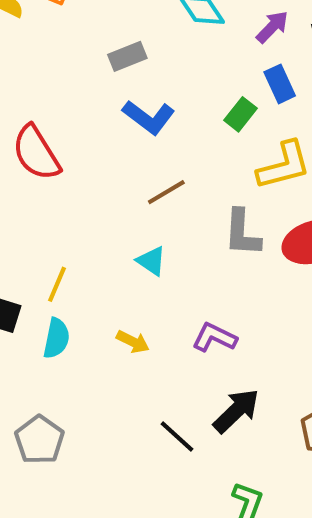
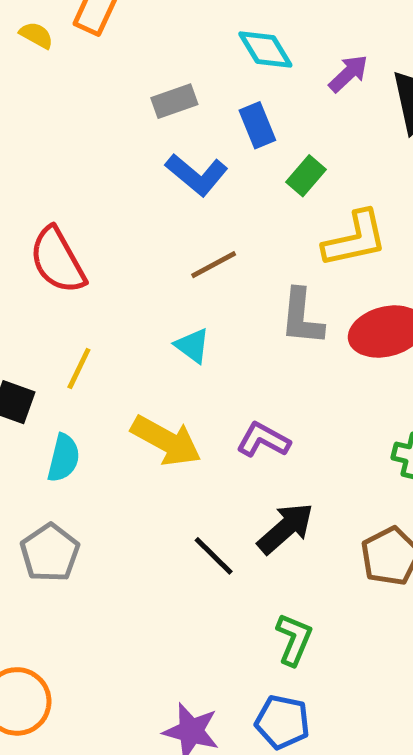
blue rectangle: (280, 84) -> (257, 125), moved
red semicircle: (36, 153) -> (58, 260), moved
cyan semicircle: (56, 338) -> (64, 458), moved
yellow arrow: (133, 342) -> (166, 441), size x1.8

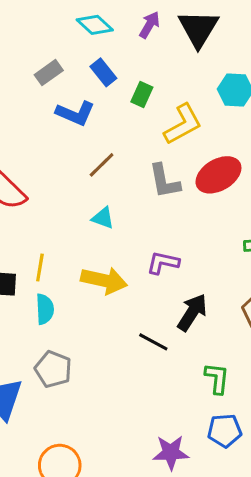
yellow line: (79, 369) -> (40, 267), moved

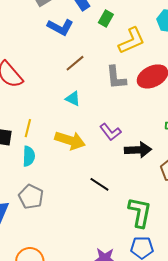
purple L-shape: (163, 263) -> (110, 132), turned -145
black arrow: (192, 312) -> (138, 150), moved, turned 50
green L-shape: (217, 378) -> (140, 212), size x1.4

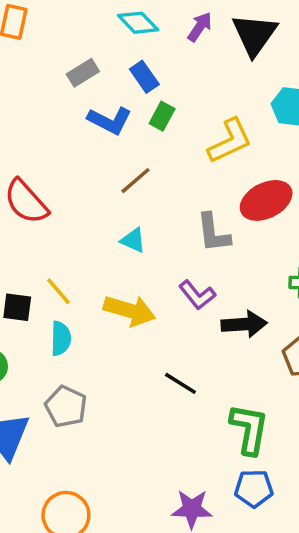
green rectangle: (106, 18) -> (162, 116), moved
gray L-shape: (116, 78) -> (213, 233), moved
yellow line: (28, 128) -> (58, 291), turned -54

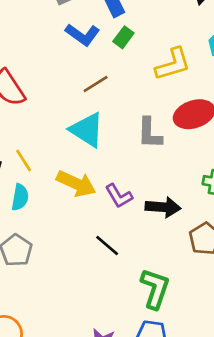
cyan triangle: (133, 240) -> (87, 130), size x1.8
purple L-shape: (197, 295) -> (119, 196), moved

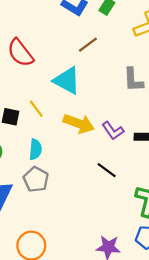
cyan triangle: (87, 130) -> (67, 80), moved
cyan semicircle: (20, 197) -> (35, 149), moved

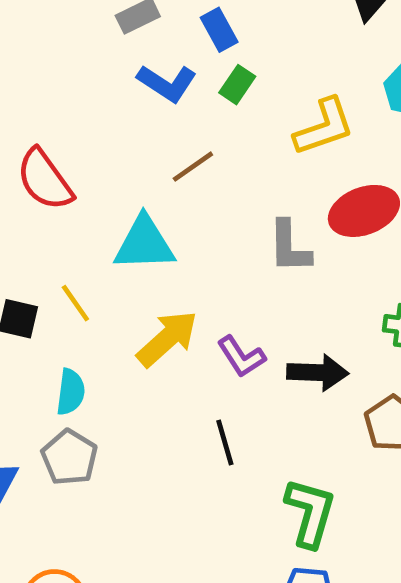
cyan triangle: (67, 80) -> (144, 244), turned -32
yellow arrow: (79, 124) -> (167, 339), turned -64
black line: (107, 170) -> (225, 442), turned 36

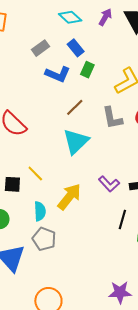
cyan triangle: (144, 244) -> (76, 141), moved, turned -32
gray L-shape: (289, 247) -> (112, 118), moved
yellow arrow: (167, 339) -> (69, 197), moved
black line: (225, 442) -> (122, 220), moved, turned 42

